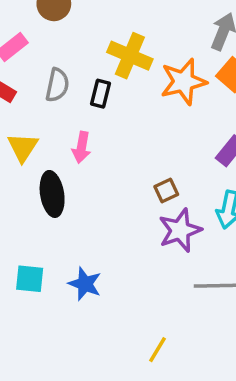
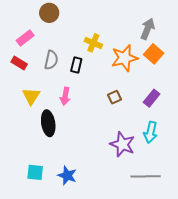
yellow cross: (130, 56) -> (93, 43), size x0.7
brown square: (166, 191) -> (114, 97), moved
purple star: (180, 230) -> (122, 144), turned -30

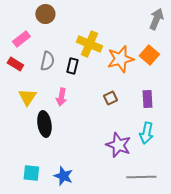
gray arrow: (148, 29) -> (156, 19), moved
yellow cross: (93, 43) -> (89, 44), size x1.4
purple rectangle: (152, 98) -> (147, 99), turned -42

